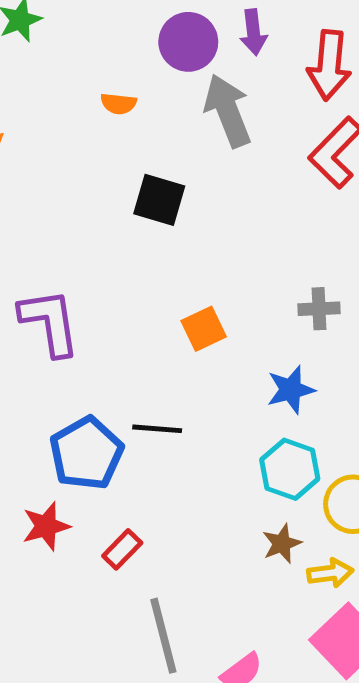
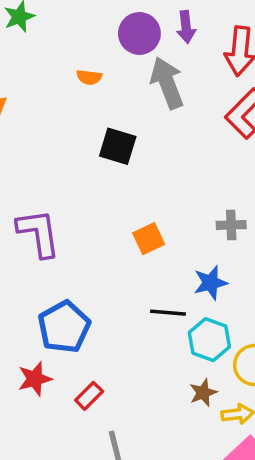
black line: (157, 429) -> (168, 313), moved

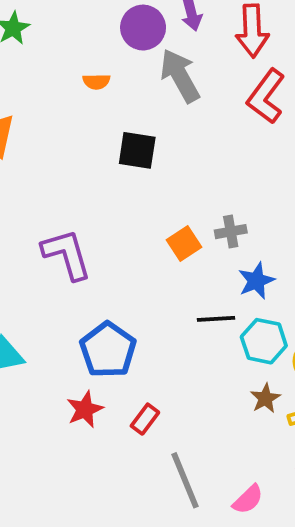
gray cross: (231, 225) -> (231, 232), moved

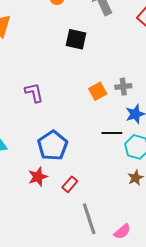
purple L-shape: (67, 254) -> (34, 93), size x0.7

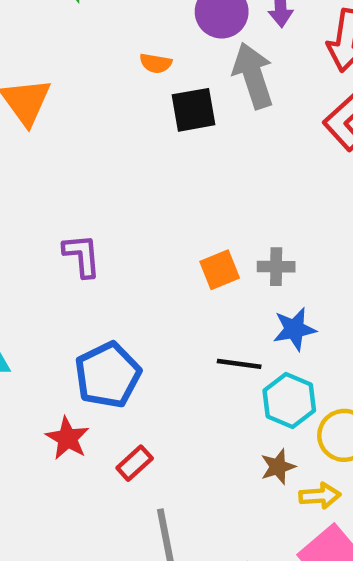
black square: (76, 39) -> (194, 110), moved, turned -30
red star: (38, 177) -> (67, 438), turned -30

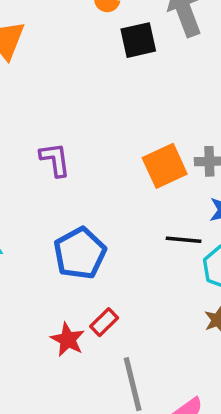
orange square: (220, 270) -> (165, 166), size x1.4
red star: (67, 438) -> (68, 340), moved

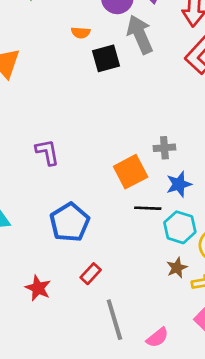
orange square: (165, 166) -> (131, 172), moved
red star: (68, 340) -> (38, 288), moved

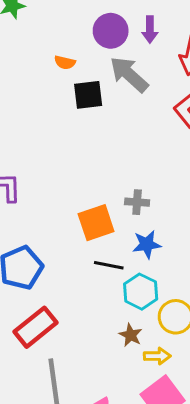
gray arrow: (140, 34) -> (129, 74), turned -33
brown star: (177, 268) -> (131, 335), turned -30
red rectangle: (91, 274) -> (35, 327), size x1.8

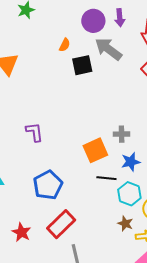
orange semicircle: (65, 63) -> (65, 45), turned -72

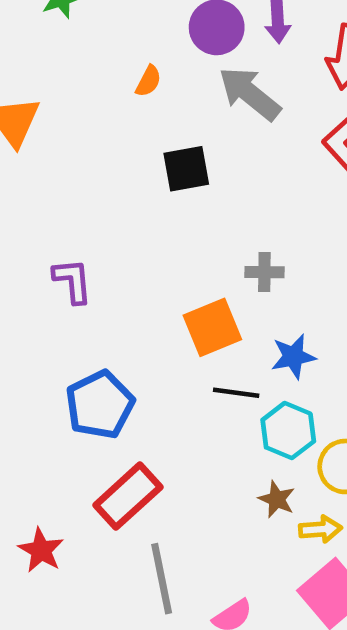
black square: (82, 65) -> (186, 169), moved
gray cross: (122, 134) -> (264, 272), moved
red star: (21, 232) -> (41, 550), moved

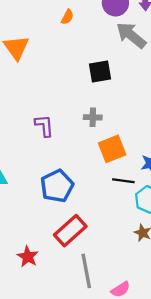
orange semicircle: (148, 81) -> (67, 17), moved
gray cross: (264, 272) -> (93, 117), moved

